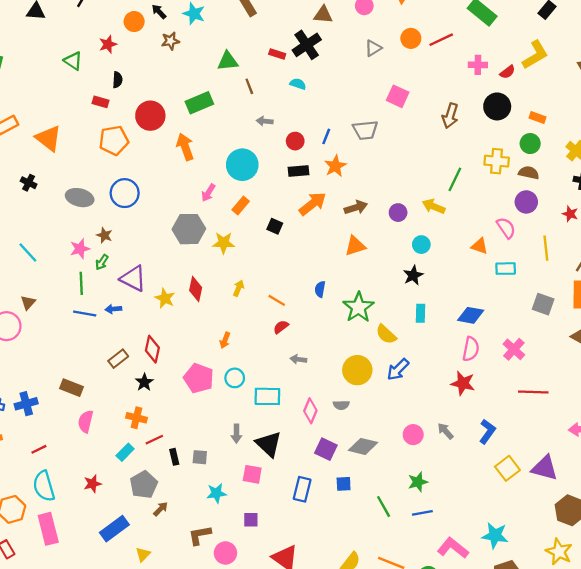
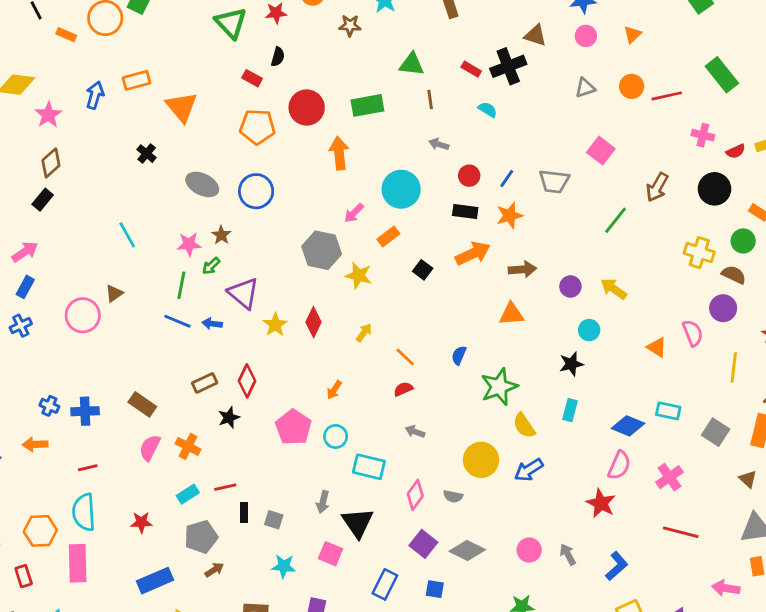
green triangle: (73, 61) -> (231, 23), size x1.4
green line: (455, 179) -> (616, 220), moved
cyan rectangle: (506, 269) -> (668, 411), moved
orange cross: (136, 418) -> (188, 446), moved

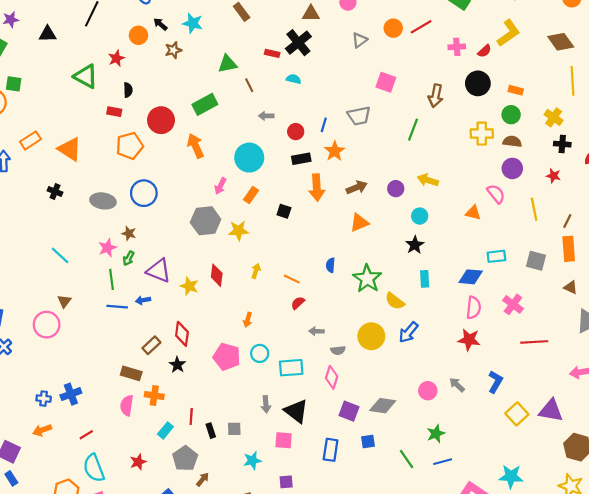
orange arrow: (473, 253) -> (317, 188), turned 130
brown rectangle: (142, 404) -> (131, 373), moved
red line: (225, 487) -> (191, 416), turned -56
gray semicircle: (453, 496) -> (338, 350), moved

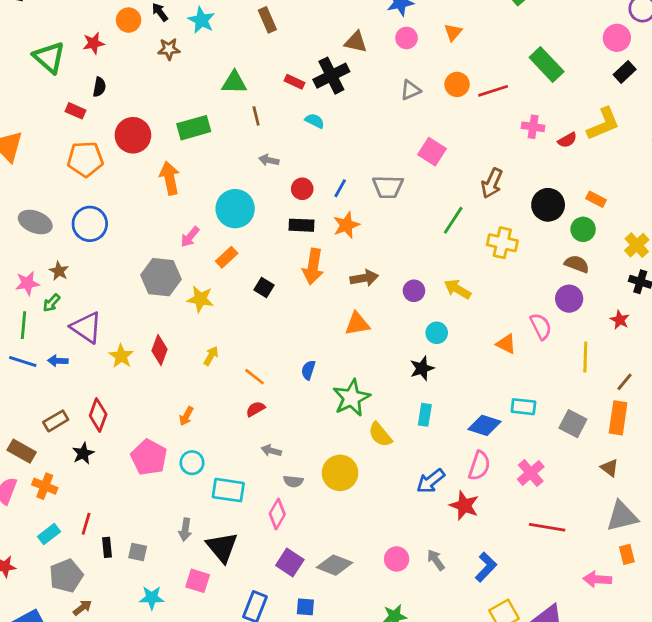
black circle: (478, 83) -> (548, 205), moved
yellow cross: (482, 134) -> (502, 243), moved
blue arrow: (408, 332) -> (431, 481), moved

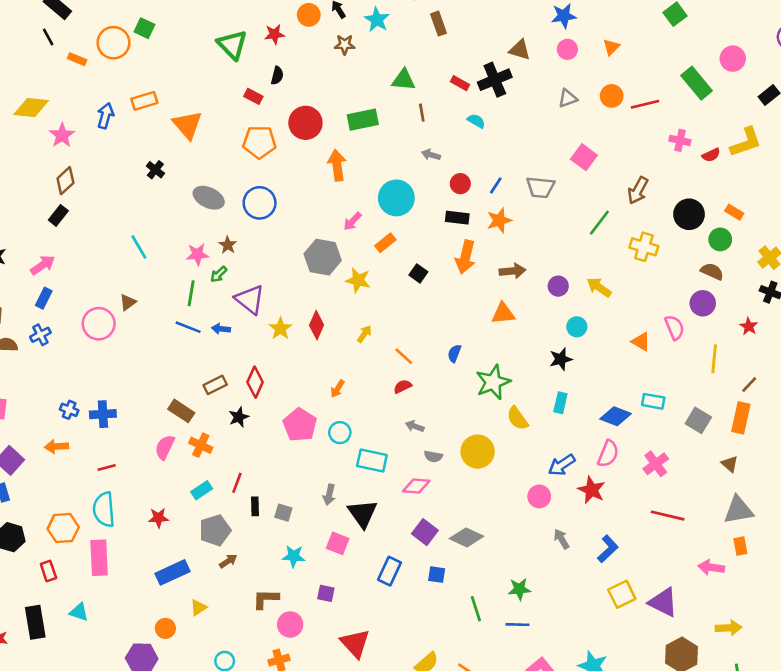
pink circle: (617, 38) -> (733, 59), moved
pink diamond: (277, 514) -> (416, 486), turned 60
pink circle: (397, 559) -> (539, 496), moved

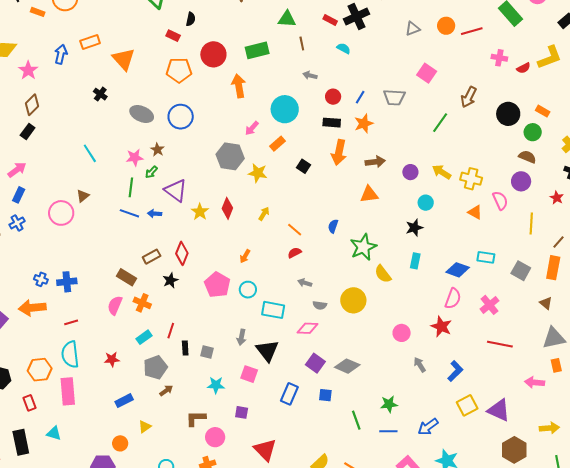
yellow cross: (644, 247) -> (471, 179), moved
orange arrow: (56, 447) -> (32, 308), size x1.5
blue arrow: (562, 465) -> (428, 427), moved
blue rectangle: (173, 572) -> (124, 401), size x0.7

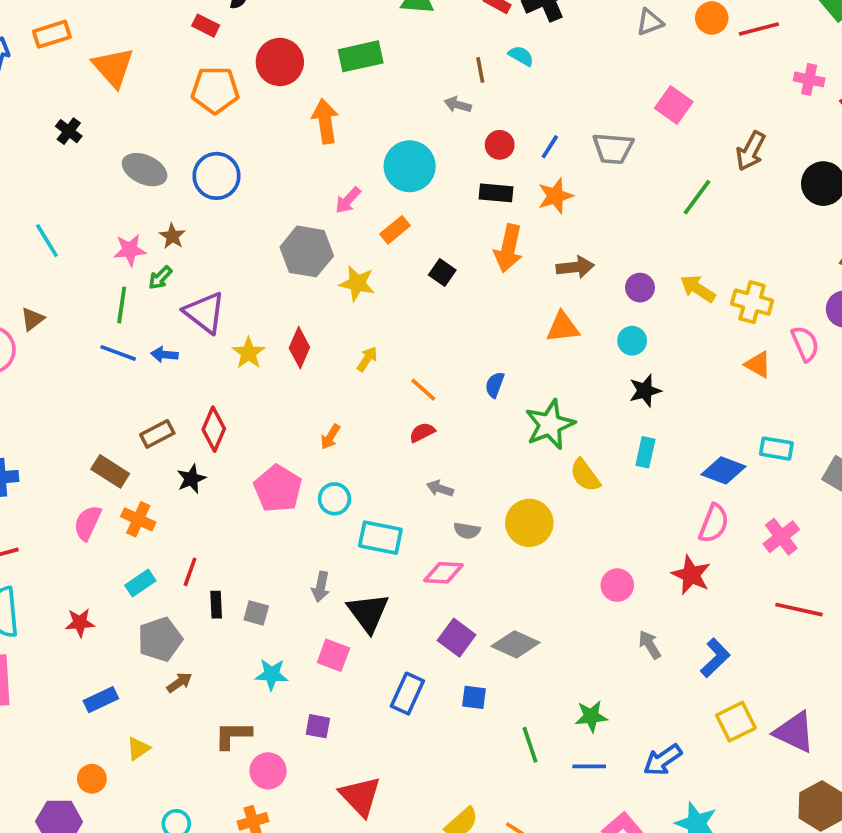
brown line: (302, 43) -> (480, 70), moved
cyan circle: (426, 203) -> (632, 341), moved

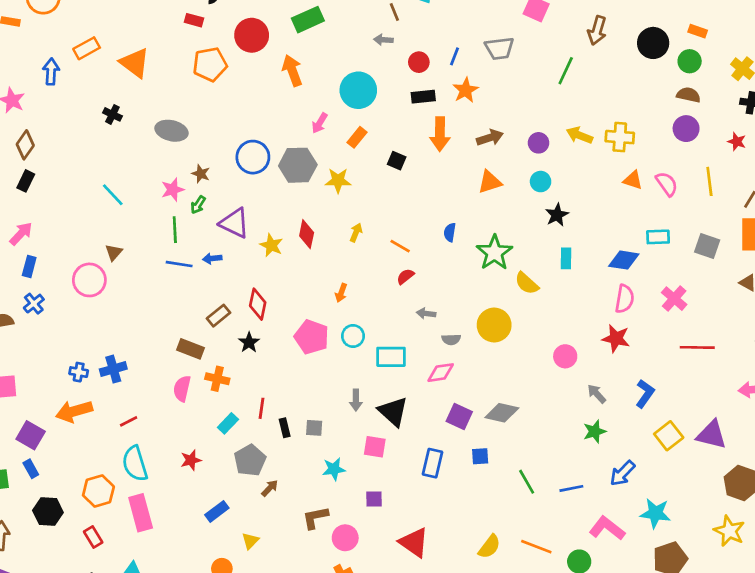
blue circle: (217, 176) -> (253, 157), moved
pink semicircle: (805, 344) -> (667, 184), moved
green star: (591, 716) -> (595, 431), moved

